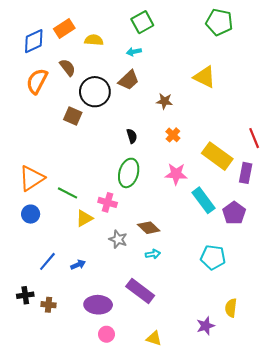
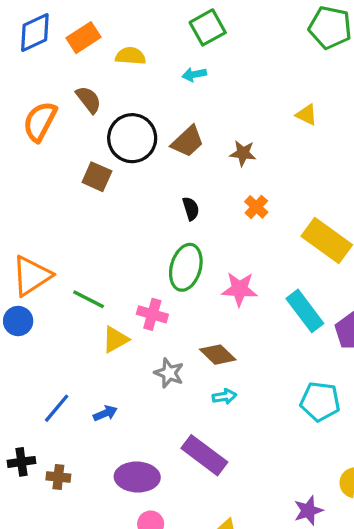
blue diamond: (34, 41) -> (35, 32), moved
yellow triangle: (205, 77) -> (307, 115), size x0.6
brown trapezoid: (129, 80) -> (188, 142), moved
pink star: (176, 174) -> (240, 289), moved
blue circle: (31, 214) -> (18, 321), moved

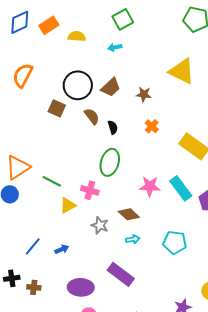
brown semicircle: (89, 100) -> (92, 116), moved
yellow triangle: (307, 115) -> (182, 71), size x2.0
pink star: (240, 289) -> (150, 186), moved
cyan pentagon: (320, 402) -> (175, 242), moved

